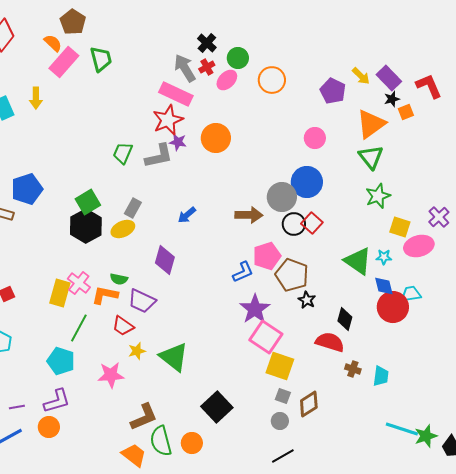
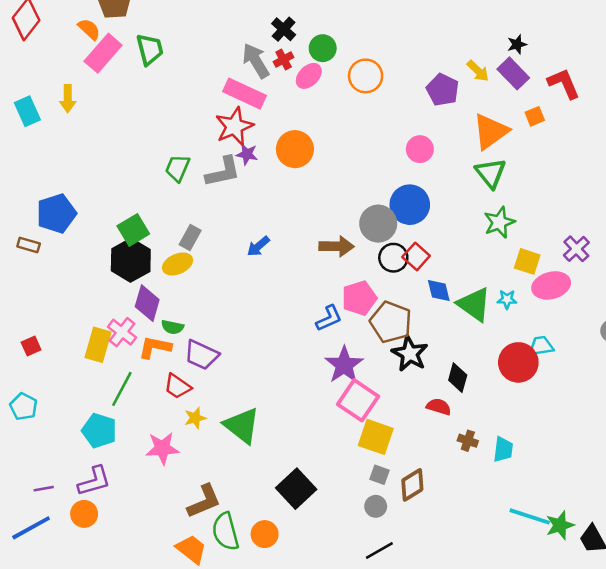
black star: (392, 99) -> (517, 44), moved
purple diamond: (165, 260) -> (147, 303), moved
blue diamond: (384, 286) -> (439, 290), moved
black star: (307, 300) -> (410, 354), size x1.6
red semicircle: (330, 342) -> (439, 407), size x0.7

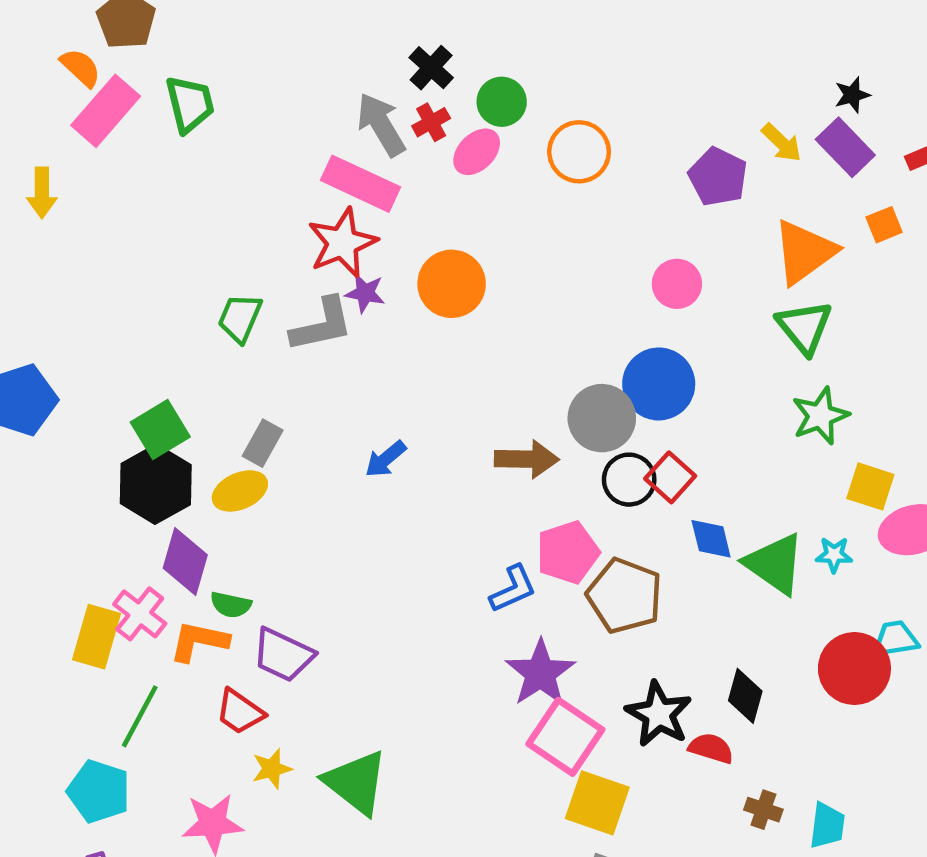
black star: (410, 354) -> (659, 714), moved

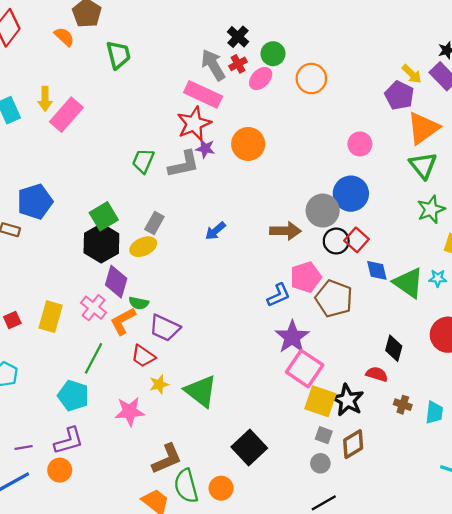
pink rectangle: (106, 111) -> (66, 115), moved
purple pentagon: (718, 177) -> (399, 95), moved
yellow rectangle: (96, 637) -> (51, 317), moved
orange L-shape: (199, 641) -> (123, 321), turned -40
black star: (659, 714) -> (347, 400), moved

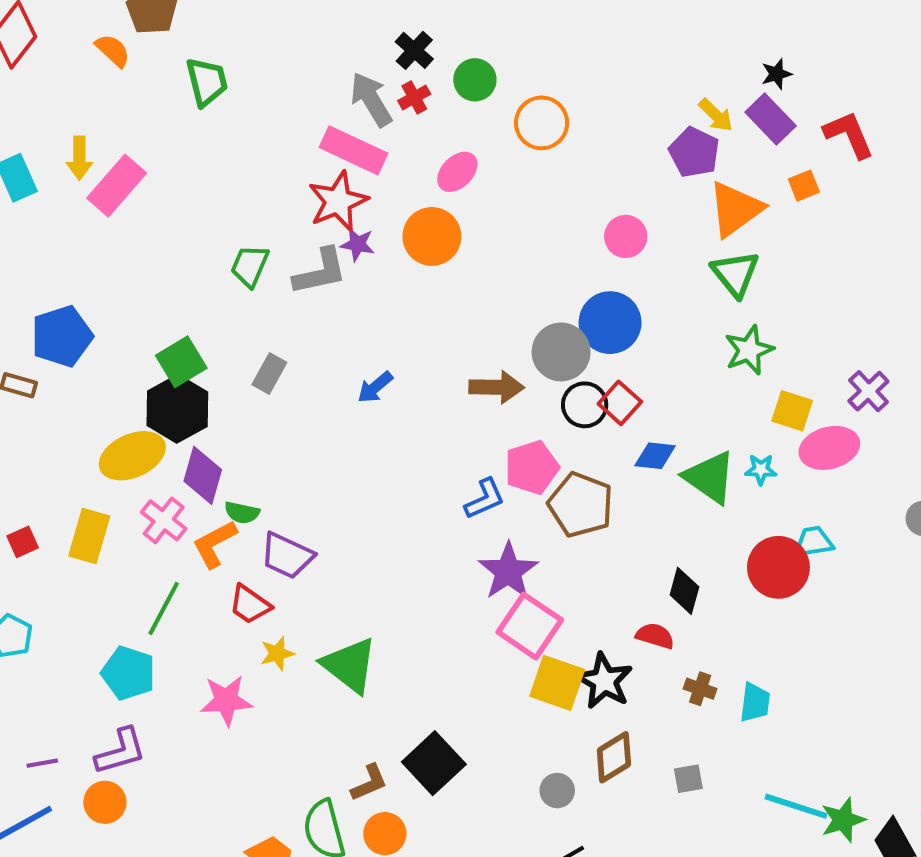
pink ellipse: (261, 79) -> (457, 172), moved
yellow ellipse: (143, 247) -> (132, 456), moved, size x1.4
blue diamond: (377, 270) -> (655, 456), turned -70
gray square: (324, 435) -> (688, 779), moved, turned -30
brown L-shape: (167, 459) -> (369, 783), moved, size x0.7

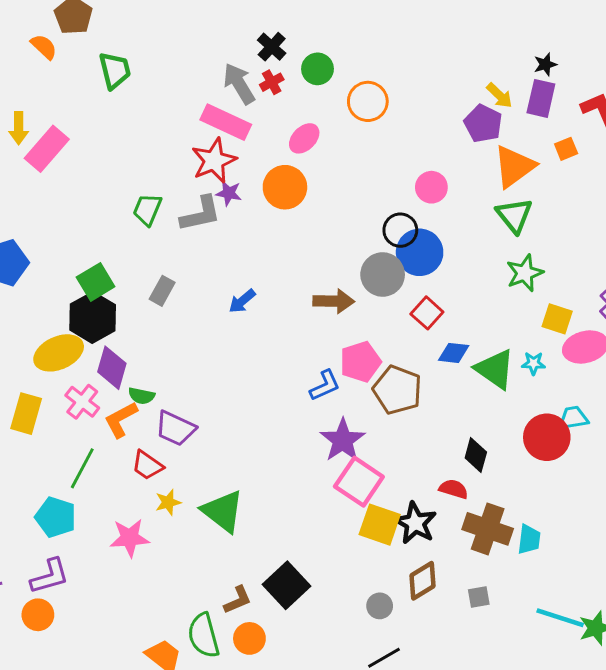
purple rectangle: (771, 119) -> (541, 98), turned 57
black circle: (585, 405) -> (400, 230), moved
brown cross: (700, 689) -> (488, 529), size x2.0

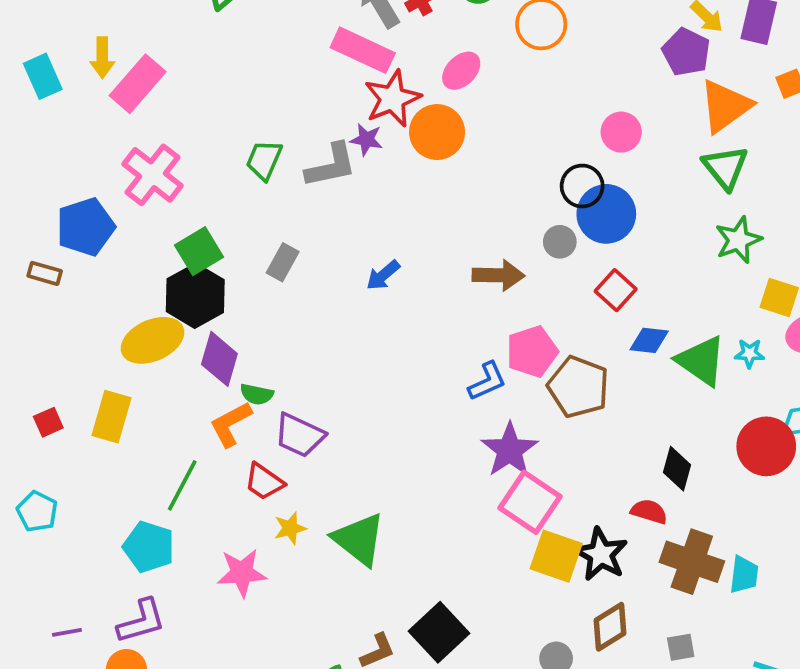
red star: (214, 161) -> (392, 99), moved
gray circle: (383, 275) -> (560, 242), size x0.6
pink cross: (82, 402) -> (152, 175), moved, size x1.4

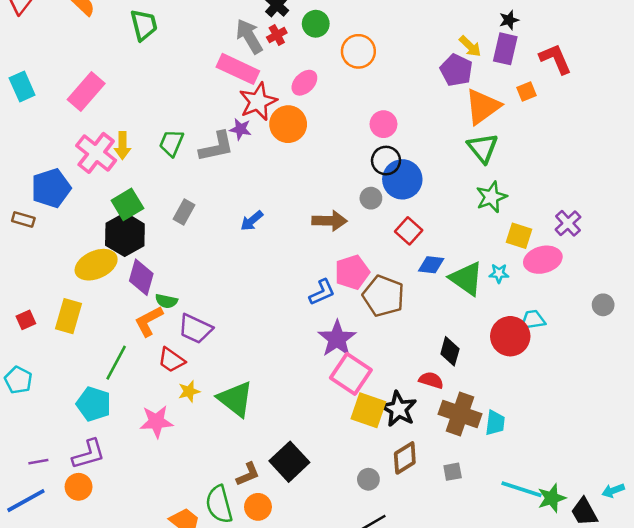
yellow arrow: (102, 58) -> (122, 145), moved
pink circle: (621, 132) -> (383, 124), moved

